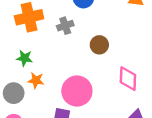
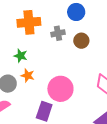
brown circle: (99, 45) -> (81, 41), moved

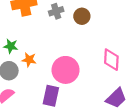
green star: (21, 56) -> (11, 46), moved

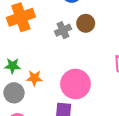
gray cross: (56, 11) -> (63, 30), moved

